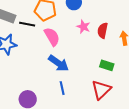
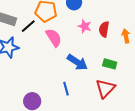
black line: (27, 24) -> (28, 26), turned -49
blue arrow: (59, 63) -> (77, 62), moved

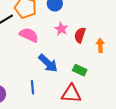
pink semicircle: (54, 38) -> (29, 35), turned -42
red triangle: (105, 88) -> (71, 94), turned 40

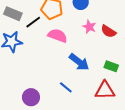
red semicircle: (80, 35) -> (108, 31), turned -70
blue line: (33, 87) -> (66, 87), turned -40

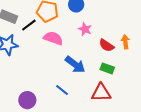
red semicircle: (108, 31) -> (107, 45), moved

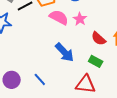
pink semicircle: (53, 38) -> (59, 17), moved
blue line: (62, 90) -> (40, 79), moved

